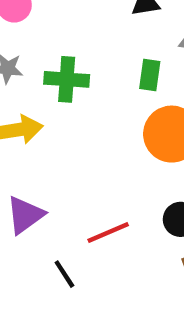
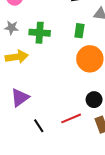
red line: (108, 232) -> (71, 118), moved

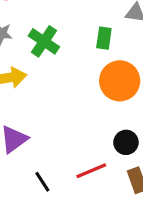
green cross: (40, 33) -> (44, 41), turned 30

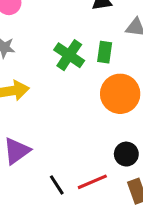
green cross: (44, 41) -> (69, 55), moved
black line: (42, 182) -> (57, 185), moved

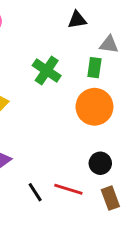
green rectangle: (105, 52) -> (94, 68), moved
red line: (92, 182) -> (68, 189), turned 40

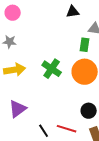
green cross: (47, 71) -> (52, 69), moved

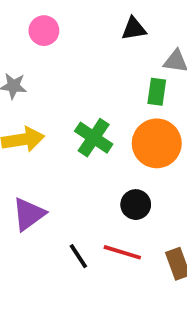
pink circle: (13, 13) -> (44, 31), moved
black circle: (89, 111) -> (136, 205), moved

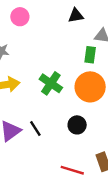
red line: (122, 252) -> (72, 170), moved
black line: (78, 256) -> (35, 129), moved

